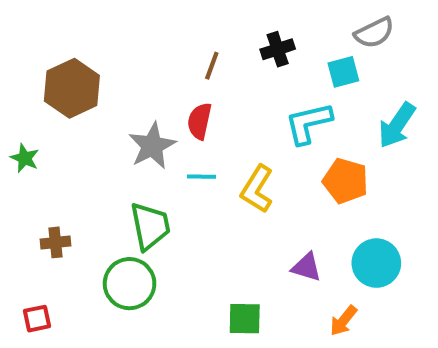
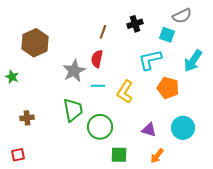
cyan square: (343, 72) -> (167, 35), turned 35
green circle: (130, 284) -> (100, 127), moved
orange arrow: (343, 321) -> (157, 156), moved

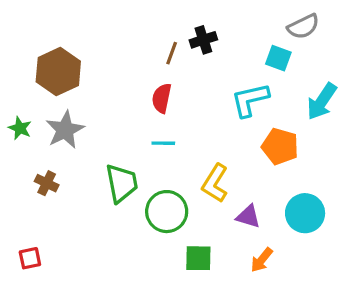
black cross: (135, 24) -> (203, 40), moved
gray star: (74, 71) -> (65, 130), moved
yellow L-shape: (125, 92) -> (215, 183), moved
brown cross: (27, 118) -> (47, 183), moved, turned 32

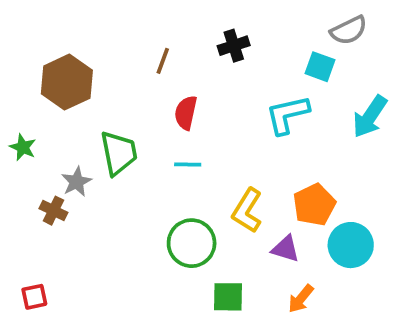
brown line: (172, 53) -> (163, 61), moved
gray star: (65, 130) -> (76, 182), moved, size x0.7
orange pentagon: (280, 147) -> (314, 205), moved, turned 30
green trapezoid: (122, 183) -> (119, 153), moved

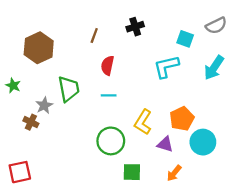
gray semicircle: (349, 30) -> (216, 26), moved
red square: (34, 297) -> (20, 172), size x1.5

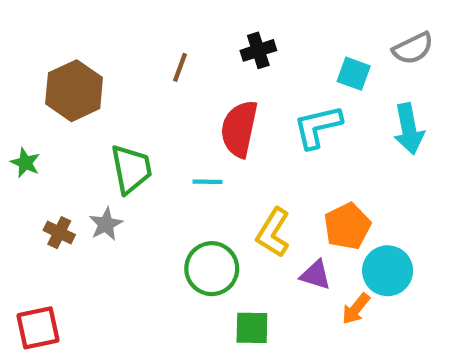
red semicircle: (107, 65) -> (239, 129), moved, size x1.5
cyan arrow: (214, 68) -> (409, 129), turned -45
gray star: (44, 105) -> (106, 224), moved
orange arrow: (174, 173) -> (356, 309), moved

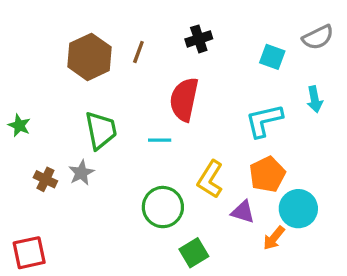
brown hexagon: (74, 91) -> (89, 57), moved
cyan L-shape: (318, 127) -> (264, 121), moved
cyan arrow: (409, 129) -> (315, 99), size x0.7
green square: (252, 328) -> (194, 253), turned -32

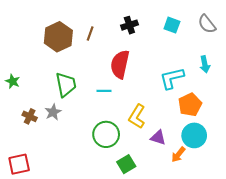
gray semicircle: (318, 37) -> (207, 24), turned 78
cyan square: (272, 57) -> (172, 25), moved
orange pentagon: (267, 174) -> (190, 105), moved

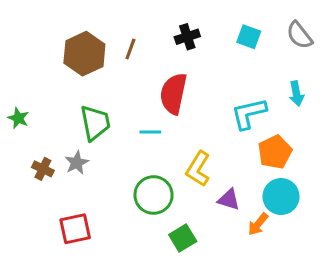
red square: (19, 164) -> (75, 229), moved

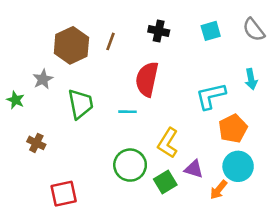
black cross: (187, 37) -> (159, 31), turned 30
cyan square: (249, 37) -> (211, 31), turned -36
gray star: (77, 163) -> (43, 79), moved
green square: (183, 238) -> (165, 182), moved

